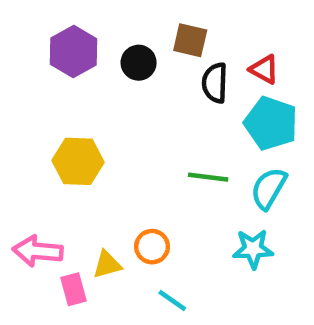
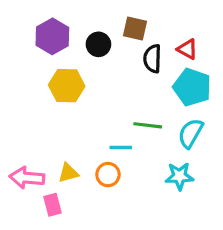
yellow hexagon: (78, 161) -> (67, 86), moved
yellow triangle: (107, 265) -> (68, 173), moved
cyan line: (172, 300) -> (121, 148), moved, turned -35

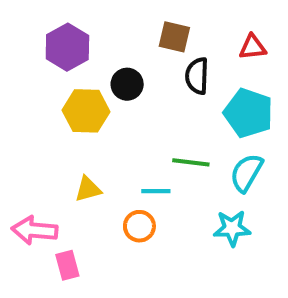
black circle: (98, 44) -> (127, 84), moved
red triangle: (187, 49) -> (253, 47), moved, turned -35
yellow triangle: (68, 173) -> (88, 189), moved

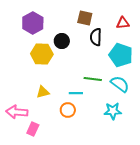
cyan semicircle: (246, 173) -> (120, 84), turned 96
pink rectangle: (67, 265) -> (33, 129), turned 40

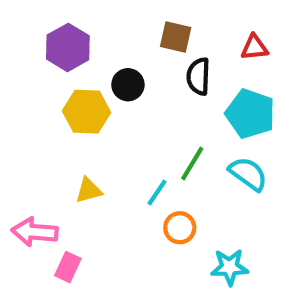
green line: (93, 79) -> (192, 163), turned -66
cyan line: (76, 93) -> (157, 192), turned -56
orange circle: (68, 110) -> (180, 228), moved
cyan star: (113, 111) -> (230, 267), moved

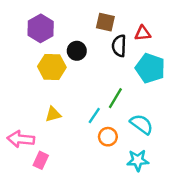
red triangle: (254, 47) -> (143, 33), moved
cyan semicircle: (248, 174) -> (141, 124), moved

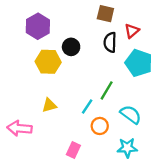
brown square: (105, 22) -> (105, 14), moved
red triangle: (143, 33) -> (132, 31), turned -35
pink rectangle: (41, 160) -> (73, 150), moved

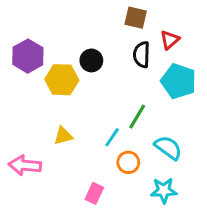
purple hexagon: (38, 26) -> (28, 56), moved

